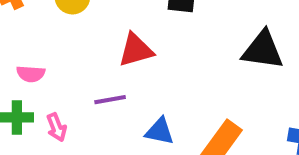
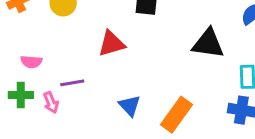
purple line: (110, 100) -> (72, 83), moved
blue triangle: (160, 131) -> (130, 106), turned 35

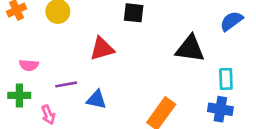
pink arrow: (51, 103) -> (48, 115), moved
blue triangle: (130, 106) -> (96, 100), moved, turned -35

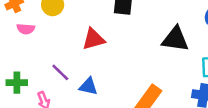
pink semicircle: (29, 65) -> (26, 29), moved
purple line: (66, 84) -> (60, 72), turned 54

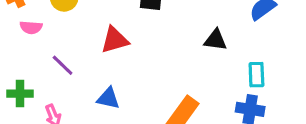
black triangle: (175, 39) -> (215, 40), size x0.7
purple line: (60, 72) -> (63, 65), moved

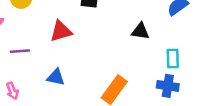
purple line: (63, 65) -> (20, 51), turned -48

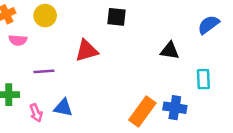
blue triangle: (56, 77) -> (63, 108), moved
blue cross: (168, 86) -> (175, 108), moved

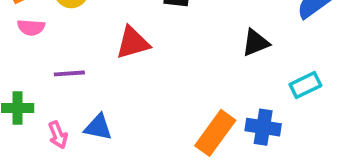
black triangle: (170, 51) -> (256, 43), turned -30
cyan rectangle: (203, 79) -> (305, 85), turned 66

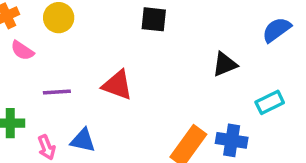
pink semicircle: (31, 27) -> (22, 50), turned 30
red triangle: (133, 43) -> (117, 85), moved, turned 36

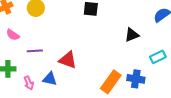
pink semicircle: (22, 50) -> (13, 35), moved
red triangle: (117, 85) -> (68, 60), moved

